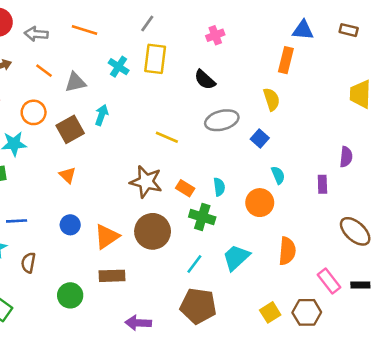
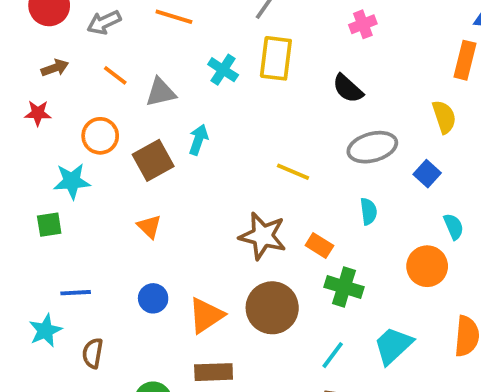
gray arrow: (36, 34) -> (104, 22), turned -30
cyan semicircle: (219, 187) -> (369, 211), moved

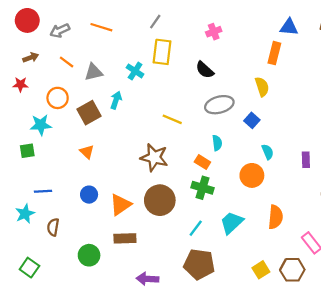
cyan cross: (223, 70) -> (135, 71), moved
orange rectangle: (319, 245) -> (202, 162), moved

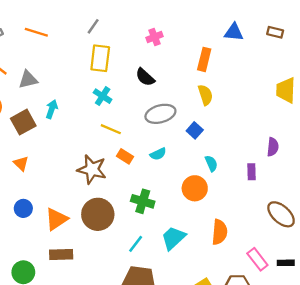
orange rectangle: (274, 53) -> (204, 59), moved
cyan cross: (135, 71) -> (103, 96), moved
cyan semicircle: (217, 143) -> (158, 154), turned 72
orange rectangle: (202, 162) -> (125, 156), moved

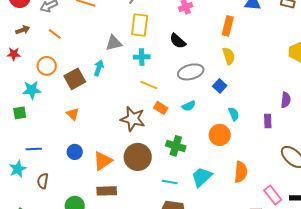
gray triangle: (28, 80) -> (114, 43), moved
cyan cross: (103, 96) -> (142, 57), turned -35
cyan line: (136, 244) -> (170, 182), turned 63

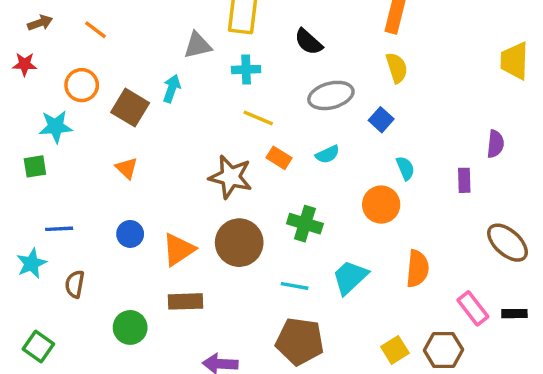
brown square: (75, 79) -> (130, 108), turned -30

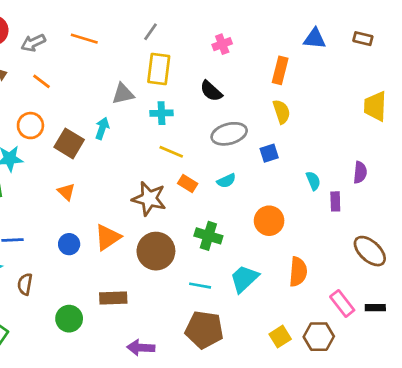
blue square: (381, 120) -> (269, 153), turned 30
cyan semicircle: (405, 168) -> (313, 181), moved
orange triangle: (179, 250) -> (108, 237), moved

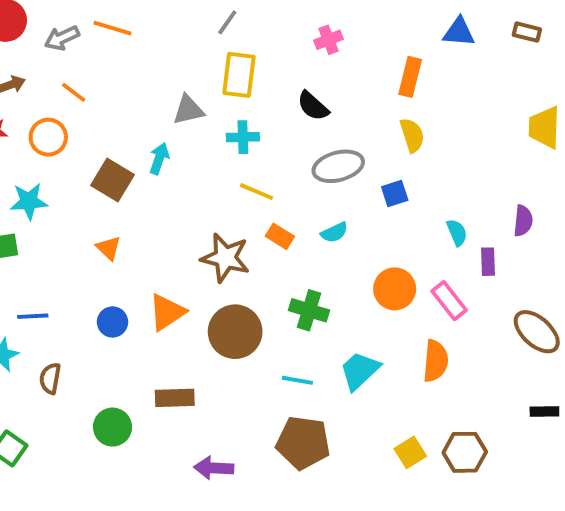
orange line: (84, 39) -> (112, 28), moved
orange circle: (30, 126) -> (48, 137), moved
pink rectangle: (342, 303) -> (449, 301), moved

